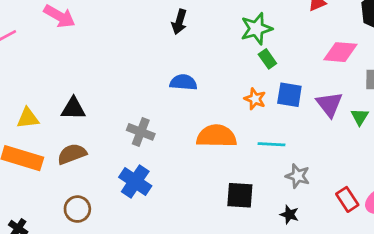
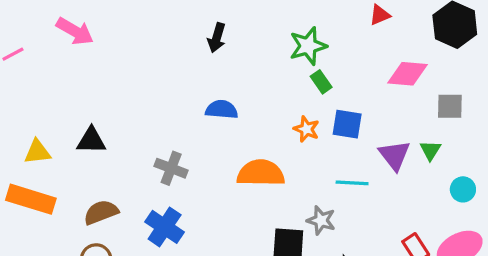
purple triangle: (329, 104) -> (394, 155), moved
cyan line: (272, 144) -> (352, 183), moved
brown semicircle: (72, 154) -> (101, 212), moved
gray star: (298, 176) -> (321, 220), moved

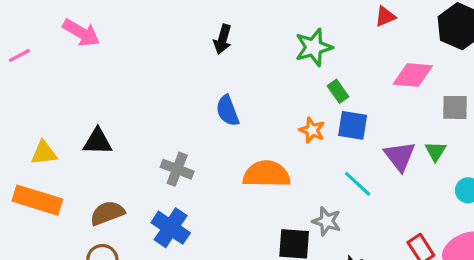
green rectangle: (321, 82) -> (338, 91), moved
blue semicircle: (222, 110) -> (228, 111), turned -116
cyan line: (352, 183) -> (358, 184), turned 40

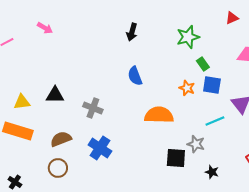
pink arrow: (81, 33) -> (45, 28), size x0.7
gray cross: (177, 169) -> (93, 108), moved
cyan line: (358, 184) -> (215, 121), turned -66

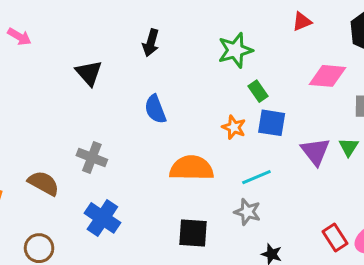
black triangle: (55, 95) -> (89, 73), moved, turned 48
cyan line: (215, 121) -> (256, 177), moved
brown semicircle: (61, 139) -> (44, 183), moved, turned 50
black square: (176, 158) -> (193, 233), moved

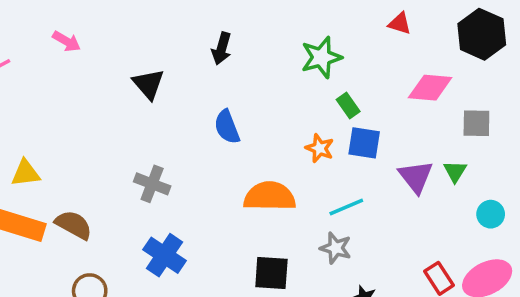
red triangle: (302, 22) -> (400, 23), turned 40
brown semicircle: (44, 183) -> (74, 225), moved

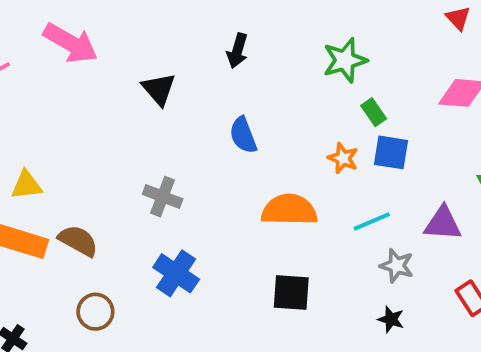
red triangle: (400, 23) -> (458, 18), moved, turned 30
pink arrow: (67, 41) -> (70, 43), size x1.8
purple triangle: (416, 177) -> (443, 223), moved, turned -48
gray star: (336, 248) -> (397, 266), moved

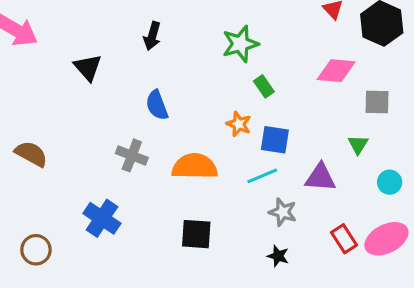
blue square: (391, 152) -> (275, 140), moved
gray cross: (163, 197) -> (132, 155), moved
brown semicircle: (78, 241) -> (31, 154), moved

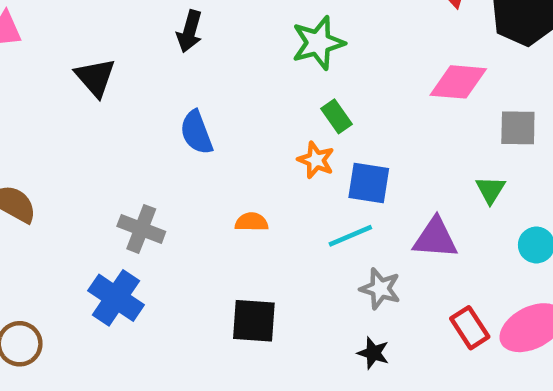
green rectangle: (264, 86) -> (337, 116), moved
gray cross: (132, 155) -> (141, 229), moved
orange semicircle: (195, 166) -> (252, 222), size x0.5

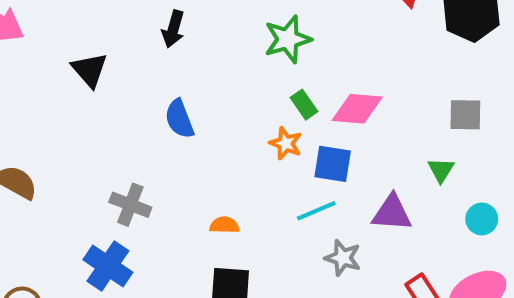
pink diamond: (458, 82) -> (357, 109), moved
orange semicircle: (252, 222) -> (224, 225), moved

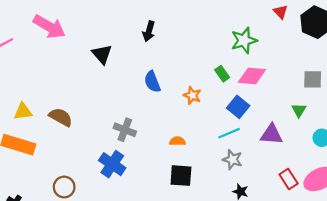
green star: (288, 39) -> (244, 40), moved
orange star: (286, 143) -> (192, 95), moved
blue square: (333, 164) -> (238, 107), turned 30
gray star: (343, 258) -> (232, 160), moved

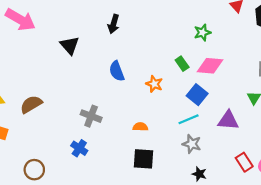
green star: (244, 40) -> (202, 33), size x0.7
brown semicircle: (61, 117) -> (31, 104), turned -60
blue cross: (112, 164) -> (79, 148), size x0.7

